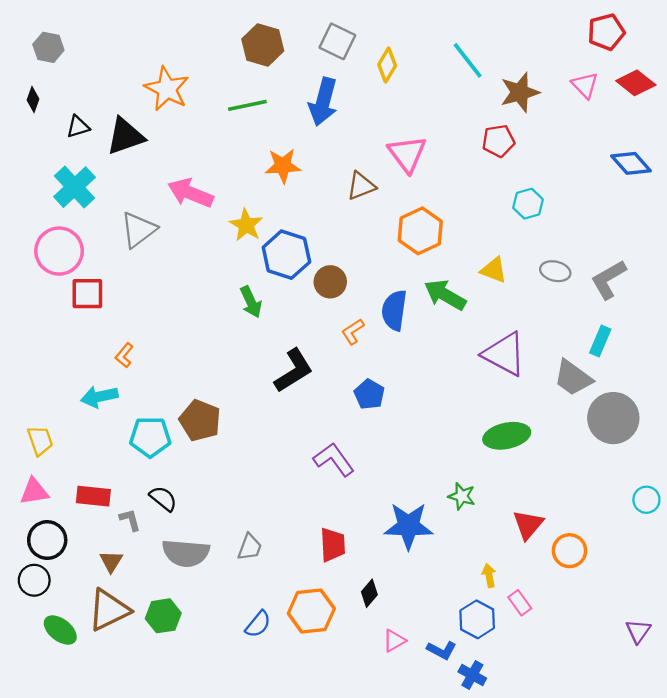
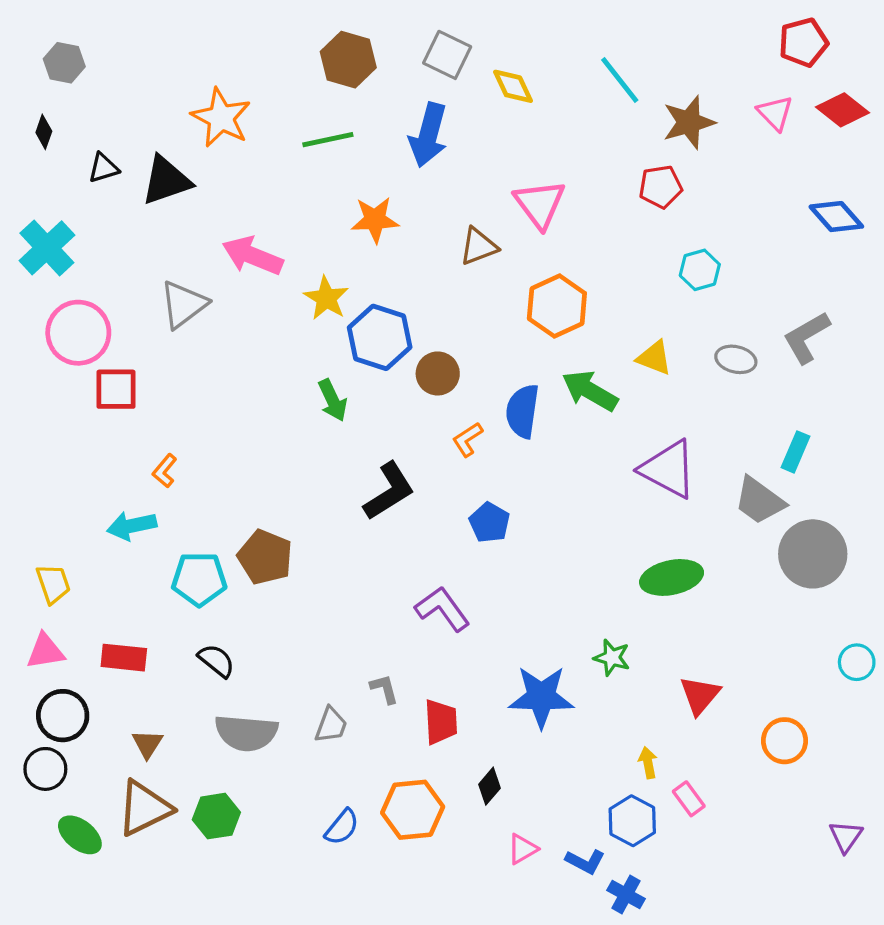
yellow diamond: (387, 65) -> (513, 86), turned -56
cyan cross: (74, 187) -> (47, 248), moved
gray L-shape: (609, 279) -> (806, 337), moved
gray L-shape: (130, 520) -> (384, 689), moved
orange circle: (569, 551) -> (785, 741), moved

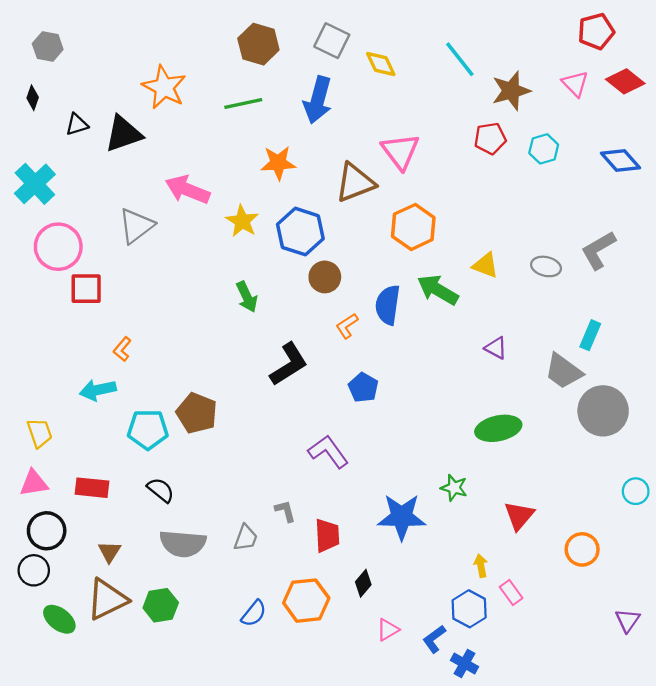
brown triangle: (479, 246) -> (355, 183), size x1.4
cyan hexagon: (700, 270) -> (544, 149), moved
blue hexagon: (380, 337) -> (300, 232), moved
purple triangle: (668, 469) -> (496, 348), size x0.5
blue L-shape: (585, 862) -> (434, 639), turned 116

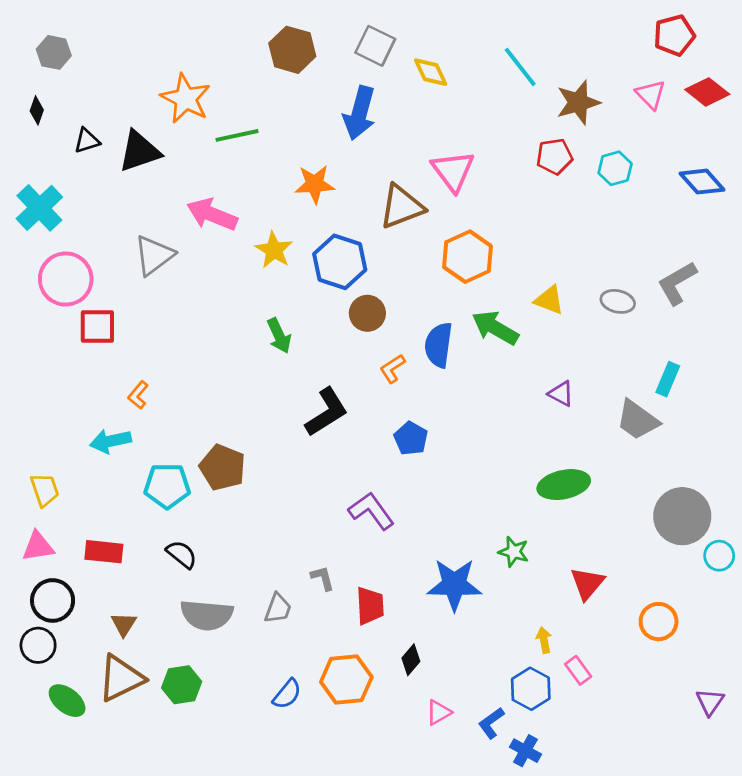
green line: (243, 104) -> (237, 135), moved
gray circle: (603, 411) -> (682, 516), moved

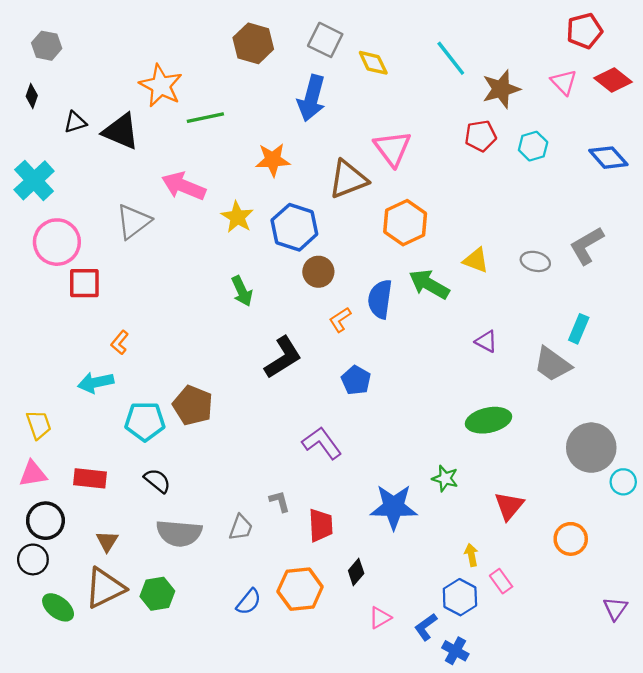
black triangle: (139, 151) -> (121, 131), turned 42

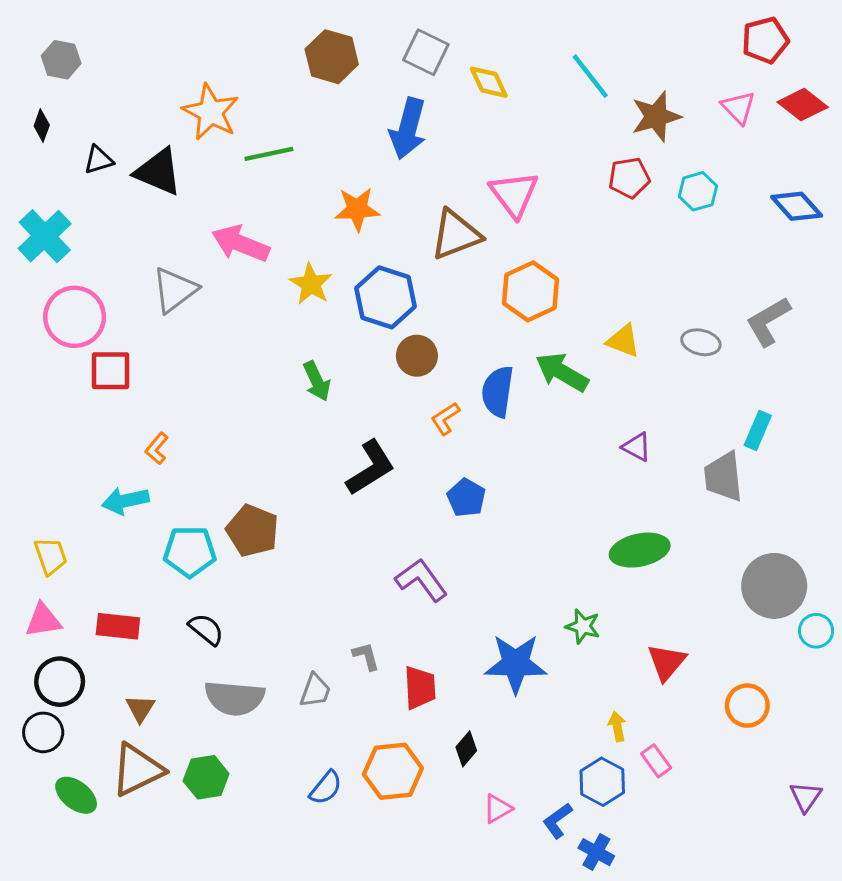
gray trapezoid: (552, 364) -> (723, 477), turned 48

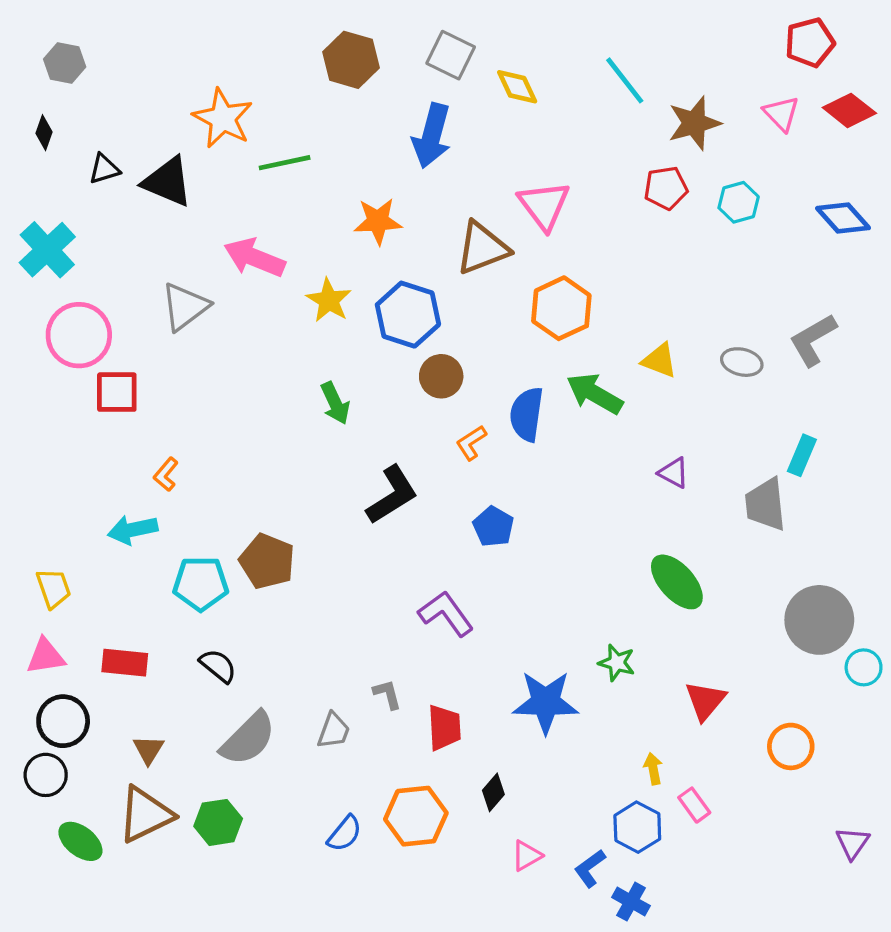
green ellipse: (640, 550) -> (677, 582), turned 60
gray semicircle: (235, 698) -> (248, 739), turned -50

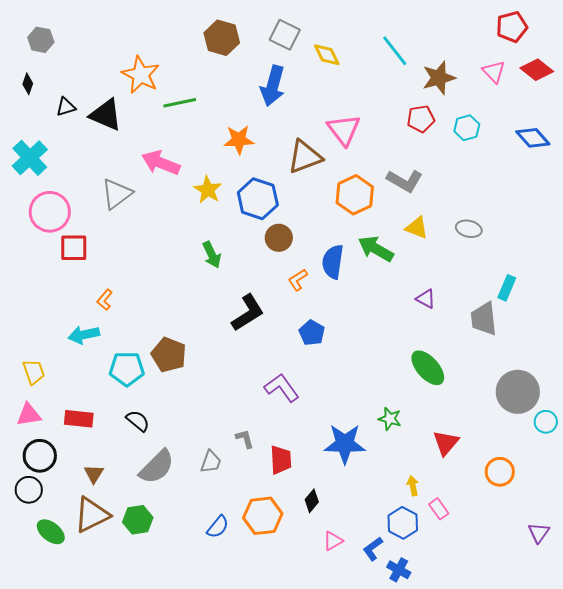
gray L-shape: (813, 340) -> (405, 181), moved, turned -120

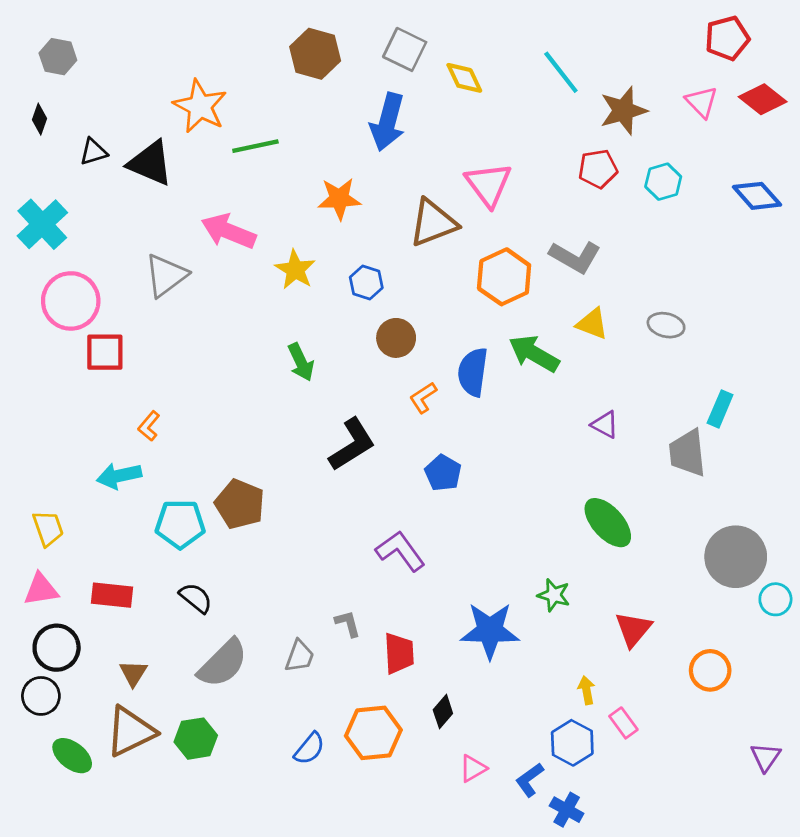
blue hexagon: (258, 199) -> (366, 283), size x0.6

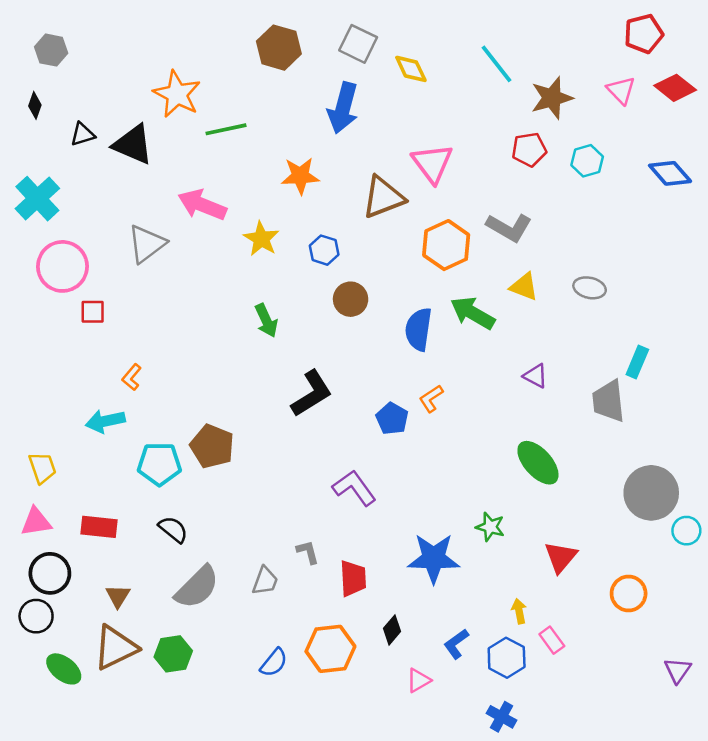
red square: (105, 352) -> (93, 312), size x0.7
orange L-shape: (423, 398) -> (431, 399), moved
blue L-shape: (530, 780) -> (456, 644), moved

